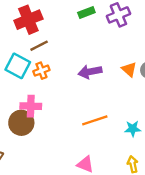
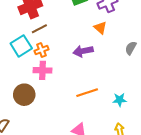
cyan square: (18, 66) -> (21, 46), turned 30
orange triangle: (129, 69) -> (100, 28), moved
pink cross: (31, 106) -> (42, 70), moved

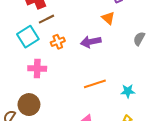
orange cross: (41, 50) -> (58, 42), moved
pink cross: (42, 70) -> (37, 68), moved
brown circle: (24, 95) -> (29, 105), moved

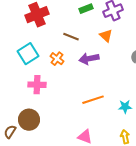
brown line: (46, 19) -> (71, 37), moved, turned 49
orange cross: (58, 42) -> (57, 59), turned -32

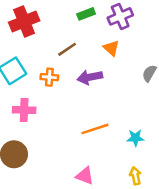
brown line: (71, 37) -> (67, 49), turned -56
orange cross: (57, 59) -> (49, 77), turned -32

